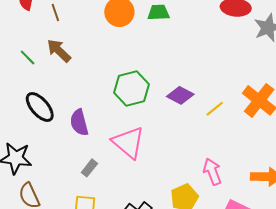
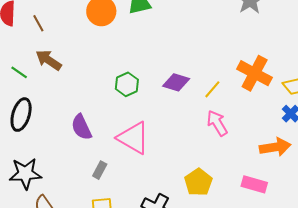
green hexagon: (131, 88) -> (127, 84), size x0.7
black ellipse: (40, 107) -> (21, 115), moved, turned 68
pink arrow: (212, 172) -> (217, 123), moved

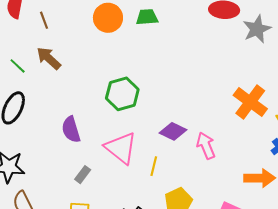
purple diamond: (176, 82) -> (173, 131), moved
green hexagon: (127, 84) -> (122, 94), size x1.4
yellow line: (212, 89) -> (154, 166), moved, turned -36

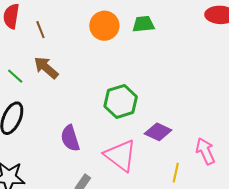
purple diamond: (173, 131) -> (158, 132), moved
yellow line: (154, 166) -> (176, 173), moved

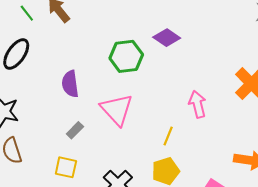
purple diamond: (158, 132) -> (167, 38), moved
pink arrow: (205, 151) -> (198, 104), moved

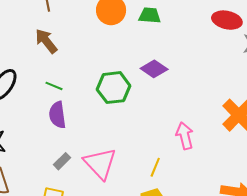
green line: (27, 13) -> (54, 86), moved, turned -30
pink triangle: (117, 110) -> (100, 163), moved

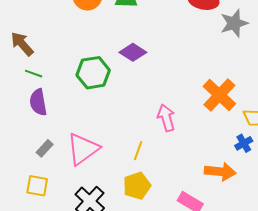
brown arrow: (46, 41) -> (22, 44), moved
pink triangle: (100, 163) -> (83, 149), turned 39

